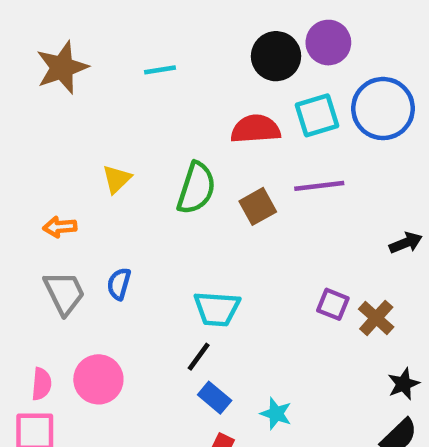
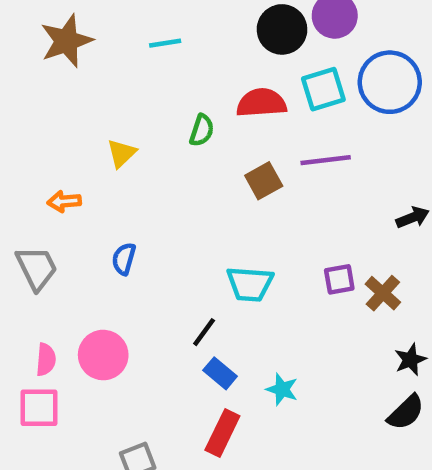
green semicircle: (196, 188) -> (202, 130), moved, size x0.6
gray trapezoid: (64, 293) -> (37, 268), moved
purple square: (333, 304) -> (339, 279), turned -32
cyan trapezoid: (217, 309) -> (250, 284), moved

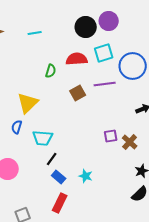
blue circle: (390, 82) -> (133, 66), moved
yellow triangle: (122, 153) -> (28, 103), moved, size x1.6
cyan trapezoid: (250, 284) -> (43, 138), moved
cyan star: (282, 389) -> (86, 176), moved

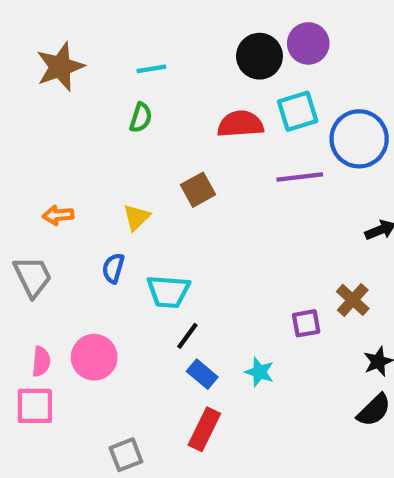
green semicircle: (51, 71) -> (141, 118), moved
brown square: (78, 93) -> (198, 190), moved
yellow triangle: (28, 103) -> (137, 217), size x0.6
purple square: (111, 136) -> (306, 323), moved

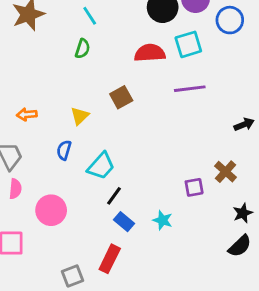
cyan line: (151, 69) -> (90, 16), turned 66
blue circle: (359, 139) -> (230, 20), moved, size x0.7
cyan trapezoid: (168, 291) -> (101, 166), turned -52
pink semicircle: (41, 361) -> (15, 189), moved
red rectangle: (204, 429) -> (110, 259), moved

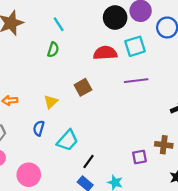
brown cross: (226, 172) -> (164, 145), turned -35
black line: (114, 196) -> (89, 161), moved

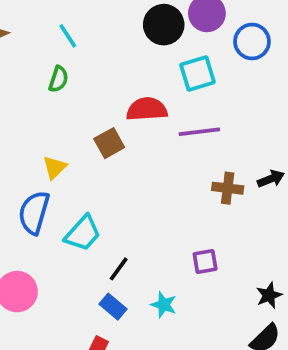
red semicircle: (105, 53) -> (147, 109), moved
blue semicircle: (39, 128) -> (34, 213), size x1.6
brown cross: (164, 145) -> (228, 188), moved

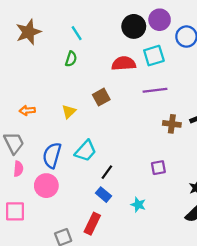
red semicircle: (147, 109) -> (124, 63), moved
blue semicircle: (34, 213) -> (52, 155), moved
cyan star: (164, 305) -> (138, 205), moved

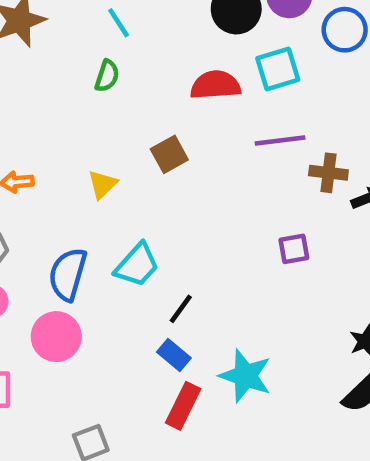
brown cross: (172, 124) -> (328, 173), moved
purple square: (158, 168) -> (294, 249), moved
cyan star: (138, 205) -> (245, 376), size x1.6
red rectangle: (92, 224) -> (183, 406), moved

